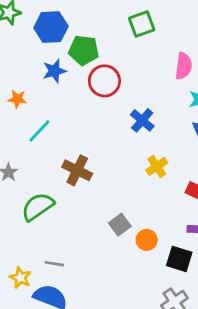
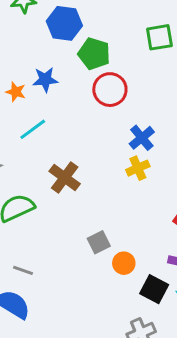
blue star: (54, 71) -> (45, 80), moved
yellow cross: (157, 166) -> (138, 168), moved

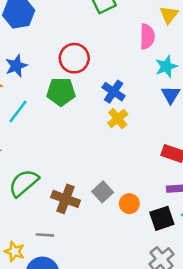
green pentagon: (94, 54) -> (61, 92), moved
brown cross: (65, 178) -> (66, 199), moved
black square: (154, 289) -> (162, 218), turned -30

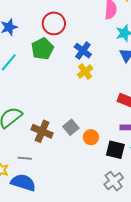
green pentagon: (61, 92) -> (42, 49), turned -30
black square: (162, 218) -> (115, 150), turned 30

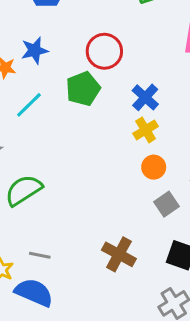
gray square: (71, 127) -> (166, 204), moved
brown cross: (42, 131) -> (119, 254), moved
orange circle: (91, 137) -> (154, 167), moved

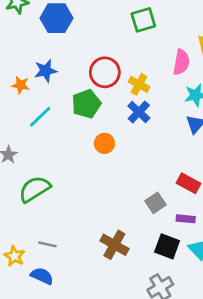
yellow cross: (146, 130) -> (139, 84), moved, turned -30
orange circle: (154, 167) -> (104, 143), moved
blue semicircle: (34, 292) -> (42, 276), size x0.7

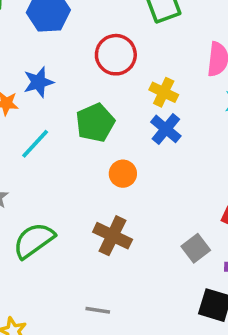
red circle: (105, 72) -> (116, 55), moved
gray line: (47, 244) -> (98, 310), moved
brown cross: (114, 245) -> (113, 236), moved

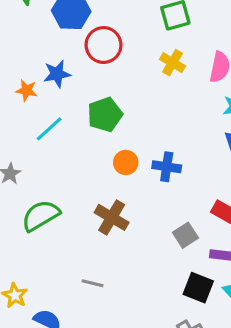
red circle: (116, 55) -> (103, 45), moved
yellow cross: (164, 92) -> (173, 63), moved
blue cross: (166, 129) -> (167, 167), moved, turned -36

